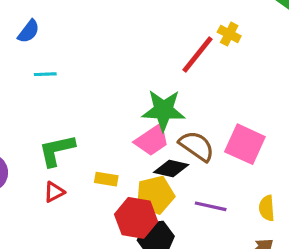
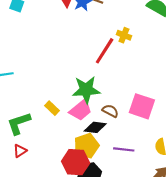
brown semicircle: (197, 146) -> (110, 111), size x0.7
yellow rectangle: (106, 179) -> (52, 108), moved, turned 40

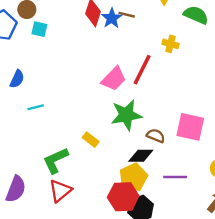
yellow cross: (124, 35) -> (170, 44), moved
pink trapezoid: (81, 110) -> (114, 79), moved
red triangle: (20, 151) -> (60, 191), size x1.5

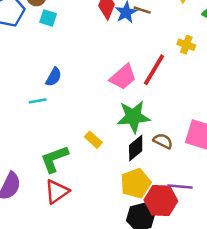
blue semicircle: (17, 79) -> (54, 77), moved
black diamond: (141, 156) -> (136, 148), moved, turned -45
red hexagon: (123, 197) -> (161, 201), moved

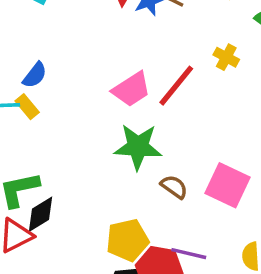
yellow rectangle: (93, 140) -> (27, 107), moved
black diamond: (136, 148) -> (41, 214), moved

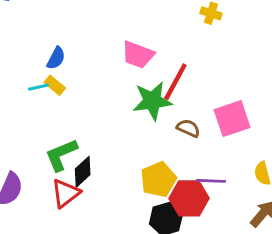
red line: (176, 86) -> (175, 82), moved
pink trapezoid: (131, 89) -> (138, 55), turned 64
pink square: (228, 185) -> (232, 119), turned -33

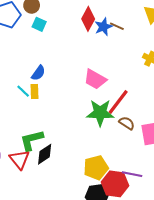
yellow rectangle: (55, 85) -> (35, 92), turned 40
cyan line: (38, 87) -> (23, 91), turned 48
brown semicircle: (188, 128) -> (127, 123), moved
red triangle: (66, 193) -> (19, 159), moved, turned -40

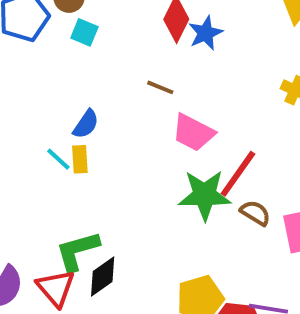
brown line: (117, 26) -> (160, 87), moved

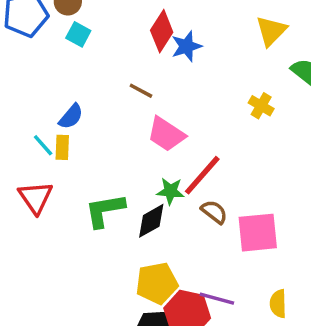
green star: (205, 195) -> (170, 191), size x0.6
green L-shape: (77, 251) -> (105, 210), moved
black diamond: (103, 276) -> (151, 221), moved
red triangle: (56, 288) -> (36, 197), moved

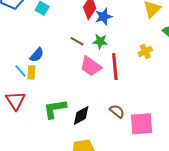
yellow cross: (261, 106) -> (145, 51), turned 32
red line: (202, 175) -> (115, 67), moved, turned -48
green star: (170, 191) -> (100, 41), moved

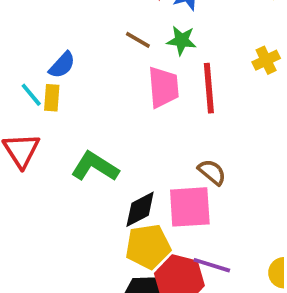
pink trapezoid: (91, 66) -> (163, 87), turned -130
green L-shape: (55, 109) -> (95, 167), turned 40
black diamond: (81, 115) -> (140, 209), moved
pink square: (142, 124) -> (190, 207), moved

